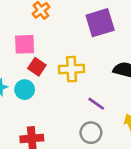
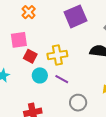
cyan circle: (25, 90) -> (40, 75), moved
purple line: (96, 104) -> (62, 79), moved

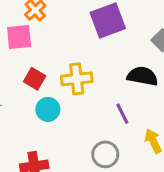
pink square: (19, 40) -> (19, 37), moved
purple line: (62, 79) -> (122, 114), moved, turned 32

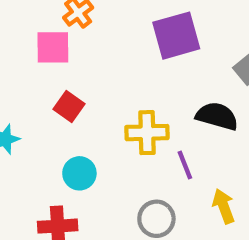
yellow cross: (77, 79) -> (147, 133), moved
cyan circle: (48, 109) -> (79, 173), moved

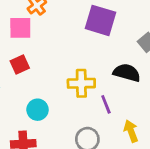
purple square: (176, 36) -> (100, 20), turned 32
red square: (69, 107) -> (20, 64), moved, turned 30

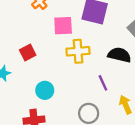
pink square: (20, 28) -> (63, 26), moved
yellow cross: (81, 83) -> (78, 51), moved

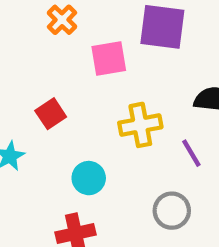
yellow cross: (78, 51) -> (140, 125), moved

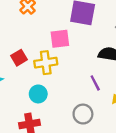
pink square: (109, 59) -> (60, 39), moved
yellow cross: (140, 125) -> (46, 63), moved

